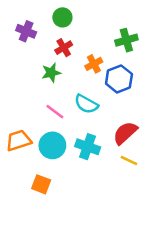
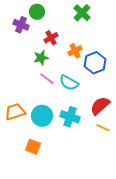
green circle: (62, 17) -> (37, 12), moved
green cross: (126, 40) -> (82, 13), moved, turned -30
pink line: (55, 112) -> (47, 79), moved

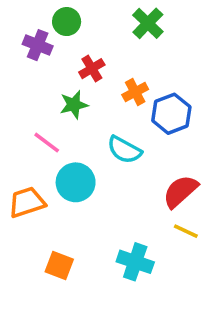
pink line: (47, 79) -> (47, 143), moved
cyan circle: (42, 116) -> (76, 182), moved
cyan cross: (70, 117) -> (135, 262), moved

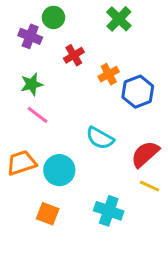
green star: (74, 105) -> (32, 84), moved
cyan semicircle: (124, 150) -> (100, 138), moved
cyan circle: (76, 182) -> (59, 170), moved

